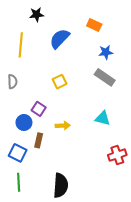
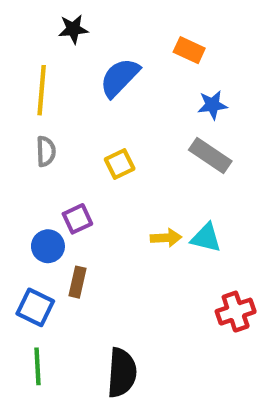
gray semicircle: (12, 82) -> (46, 151), moved
purple square: (39, 109) -> (77, 219), turned 32
yellow arrow: (63, 126) -> (166, 238), moved

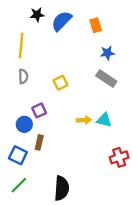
orange rectangle: (189, 50) -> (96, 25), turned 48
blue semicircle: (120, 78) -> (62, 21), moved
green line: (37, 366) -> (19, 185), turned 48

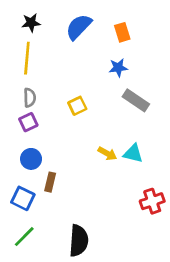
black star: (37, 15) -> (31, 23), moved
blue star: (107, 53) -> (118, 68), moved
purple square: (39, 110) -> (28, 122), moved
yellow arrow: (84, 120) -> (107, 153), turned 32

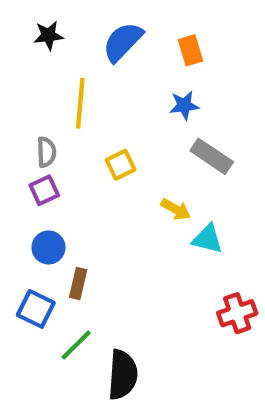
yellow line: (27, 58) -> (80, 103), moved
yellow arrow: (107, 153) -> (176, 209), moved
green line: (24, 237) -> (76, 345), moved

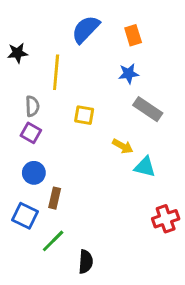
black star: (48, 35) -> (18, 53), moved
yellow square: (121, 165) -> (84, 115), turned 36
purple square: (44, 190) -> (31, 133), turned -36
black semicircle: (123, 375) -> (86, 262), size x0.7

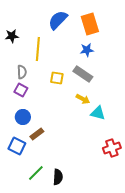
orange rectangle: (133, 35) -> (90, 24), size x1.5
gray rectangle: (148, 109) -> (83, 74), moved
brown rectangle: (55, 198) -> (37, 134), turned 40
green line: (53, 241) -> (36, 173), moved

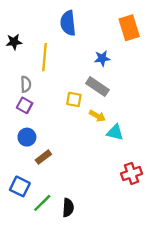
blue semicircle: (58, 20) -> (68, 23), turned -50
orange rectangle: (90, 24) -> (129, 28), moved
yellow square: (57, 78) -> (74, 99), moved
blue square: (17, 146) -> (20, 186), moved

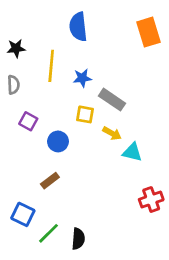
blue star: (102, 58) -> (82, 78), moved
gray semicircle: (26, 84) -> (13, 85), moved
blue circle: (27, 137) -> (58, 141), moved

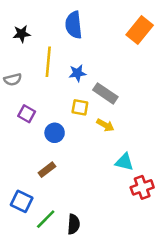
orange rectangle: (148, 32) -> (140, 30), turned 56
black star: (16, 48) -> (22, 34), moved
gray semicircle: (13, 85) -> (13, 79), turned 78
cyan triangle: (132, 152) -> (124, 162), moved

